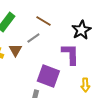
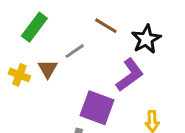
brown line: (43, 21) -> (106, 26), moved
purple L-shape: (70, 54) -> (130, 75), turned 55

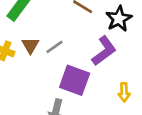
gray line: (75, 51) -> (55, 47), moved

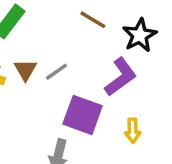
yellow arrow: (124, 92) -> (133, 131), moved

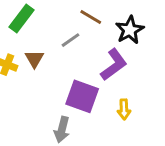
gray line: (57, 72) -> (71, 40), moved

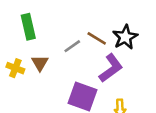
brown line: (91, 17) -> (97, 38), moved
green rectangle: (21, 18) -> (28, 27), turned -50

